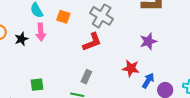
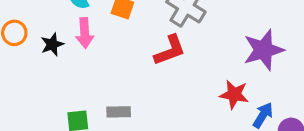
purple star: (148, 41) -> (264, 50), size x1.4
gray rectangle: (86, 77) -> (119, 112), moved, turned 64

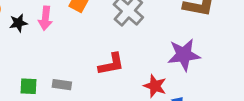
red L-shape: (170, 50) -> (111, 64), moved

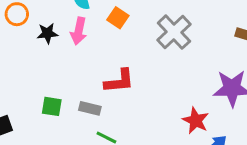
red L-shape: (111, 64) -> (119, 81), moved

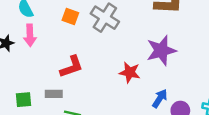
orange square: (118, 18) -> (70, 16), moved
red star: (196, 121) -> (130, 72), moved

